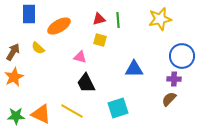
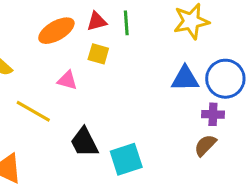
orange ellipse: (59, 26) -> (56, 31), moved
blue triangle: (134, 69) -> (185, 79), moved
black trapezoid: (86, 83) -> (84, 142), moved
yellow line: (72, 111) -> (33, 111), moved

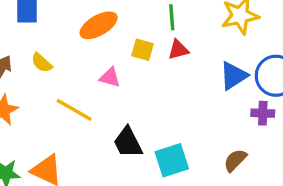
red triangle: (97, 21) -> (178, 50), moved
blue triangle: (185, 79) -> (234, 76), turned -32
brown semicircle: (205, 145) -> (235, 160), moved

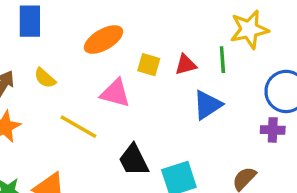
green line: (172, 17) -> (222, 60), moved
blue triangle: (234, 76) -> (207, 105), moved
pink triangle: (110, 77) -> (115, 93), size x1.4

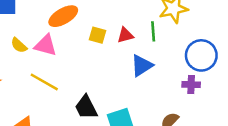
pink triangle: (115, 93) -> (46, 45), moved

